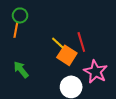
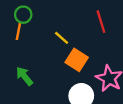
red line: (81, 42) -> (101, 22), moved
yellow line: (58, 43) -> (62, 38), moved

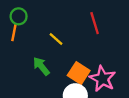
orange square: (77, 60) -> (79, 73), moved
green arrow: (24, 76) -> (41, 66), moved

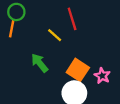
red line: (95, 23) -> (72, 19), moved
pink star: (103, 79) -> (102, 76), size x0.6

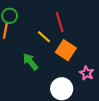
orange square: (78, 70) -> (66, 50), moved

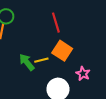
yellow line: (44, 37) -> (41, 60), moved, turned -56

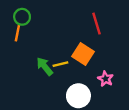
red line: (56, 23) -> (96, 24), moved

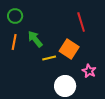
orange line: (18, 33) -> (14, 42), moved
green arrow: (45, 66) -> (35, 39), moved

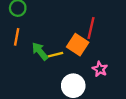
red line: (81, 22) -> (91, 28), moved, turned 30
green arrow: (35, 39) -> (40, 51), moved

